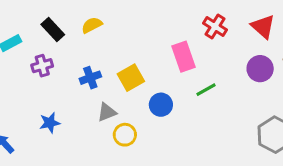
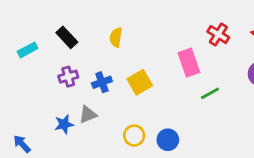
yellow semicircle: (92, 25) -> (116, 37), moved, turned -54
purple cross: (42, 66) -> (68, 77), moved
blue circle: (161, 105) -> (168, 140), moved
gray triangle: (107, 112) -> (88, 114), moved

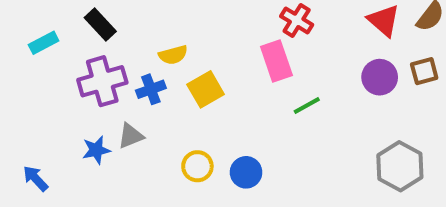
red cross: (218, 34) -> (297, 20), moved
yellow semicircle: (116, 37) -> (173, 55), moved, turned -114
purple cross: (68, 77) -> (102, 81), size x1.6

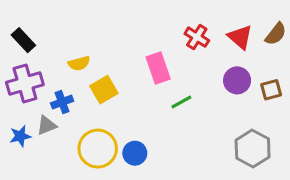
red cross: (297, 20) -> (197, 37), moved
brown square: (424, 71) -> (271, 90), moved
blue cross: (151, 89) -> (62, 102), moved
yellow circle: (197, 166) -> (98, 149), size x1.6

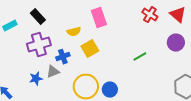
pink rectangle: (158, 68) -> (99, 18), moved

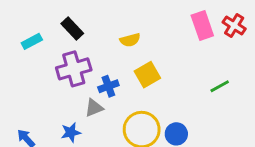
pink rectangle: (99, 18) -> (202, 26), moved
yellow semicircle: (74, 32) -> (130, 40), moved
blue star: (36, 79) -> (71, 132), moved

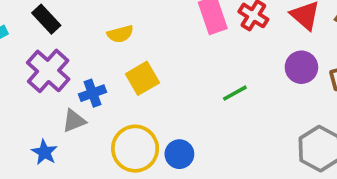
purple cross: (74, 69) -> (48, 71), turned -32
blue star: (71, 132) -> (44, 152), turned -30

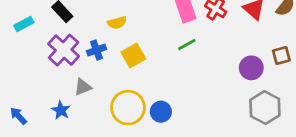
purple circle: (301, 67) -> (251, 68), moved
blue cross: (93, 93) -> (96, 50), moved
green line: (235, 93) -> (187, 45), moved

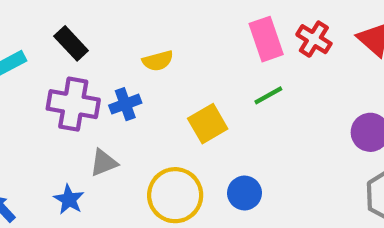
purple cross: (64, 50) -> (73, 104), turned -32
yellow square: (133, 56) -> (208, 124), moved
blue circle: (161, 112) -> (245, 193), moved

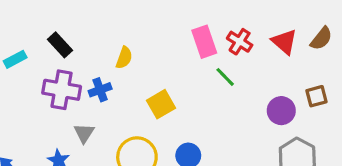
yellow semicircle: (158, 61) -> (124, 58), turned -55
green line: (268, 95) -> (225, 77), moved, turned 75
gray triangle: (104, 163) -> (84, 133), turned -35

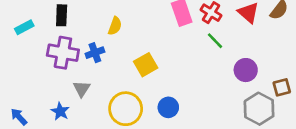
black rectangle: (60, 45) -> (62, 15), turned 45
green line: (225, 77) -> (215, 41), moved
brown square: (317, 96) -> (282, 87), moved

